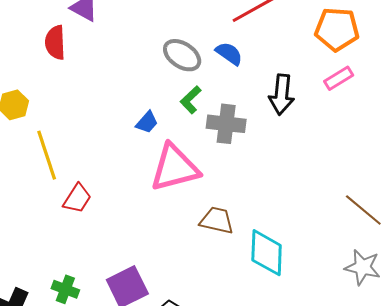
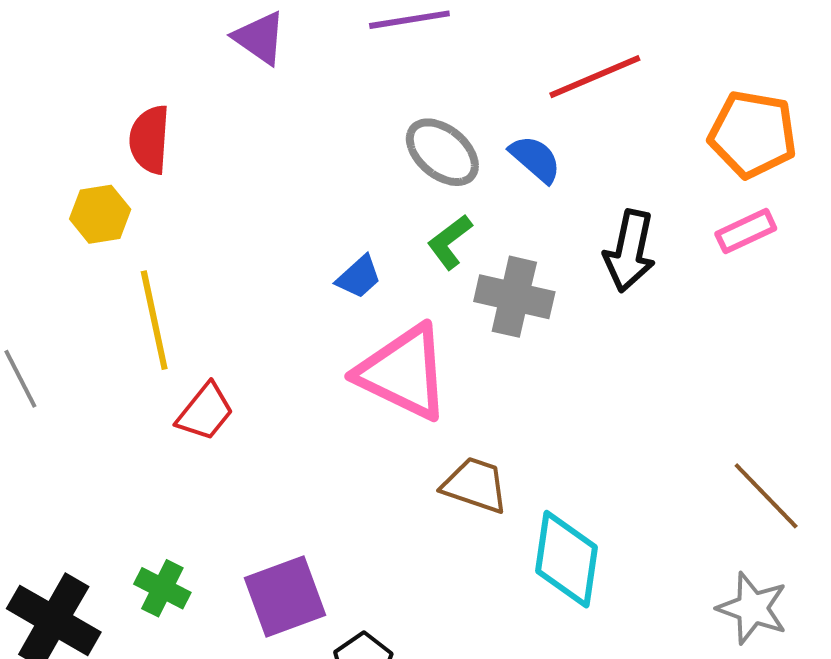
red semicircle: (55, 42) -> (149, 139), moved
pink triangle: (175, 168) -> (403, 372), turned 34

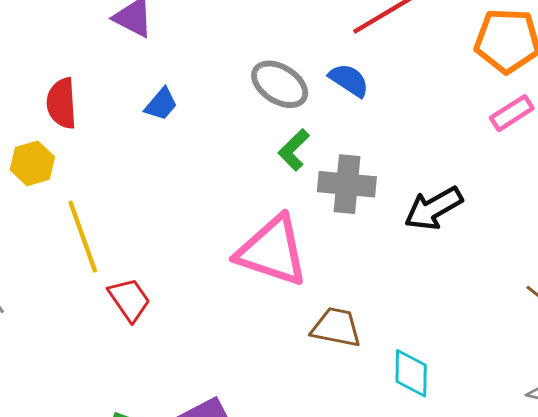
black arrow: (630, 251) -> (433, 208), moved, turned 56
blue trapezoid: (359, 277) -> (161, 104), moved
red trapezoid: (205, 412) -> (129, 300), turned -66
cyan diamond: (567, 559) -> (411, 373), size x0.7

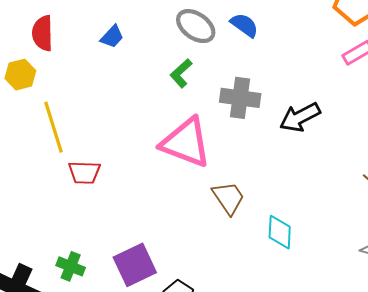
green L-shape: (294, 150) -> (181, 73), moved
red trapezoid: (129, 300) -> (84, 173), turned 124
brown trapezoid: (336, 327) -> (229, 198), turned 42

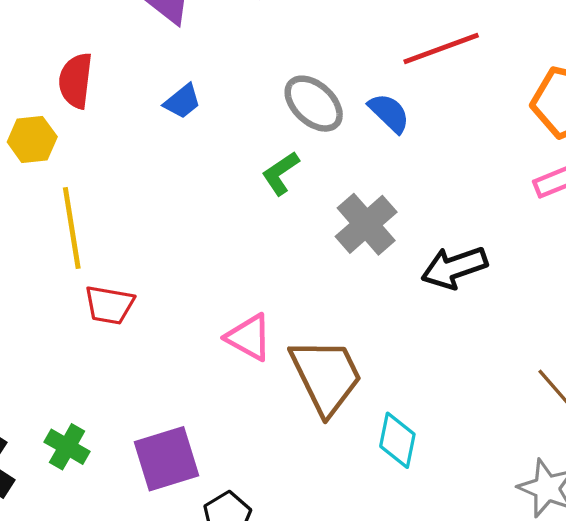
gray cross: (240, 98) -> (366, 224), turned 33
pink triangle: (186, 143) -> (249, 337), moved, size x0.6
brown trapezoid: (229, 198) -> (326, 376), size x1.5

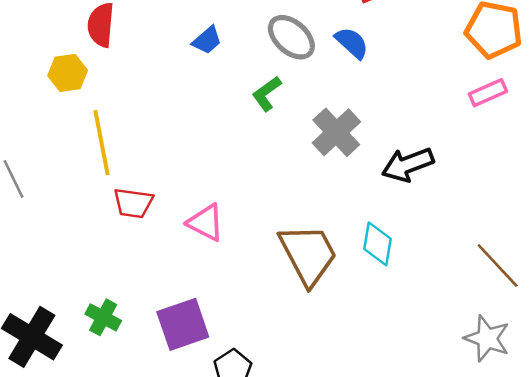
blue trapezoid: (182, 101) -> (207, 40), moved
pink triangle: (249, 337) -> (206, 223), moved
cyan diamond: (397, 440) -> (377, 244), moved

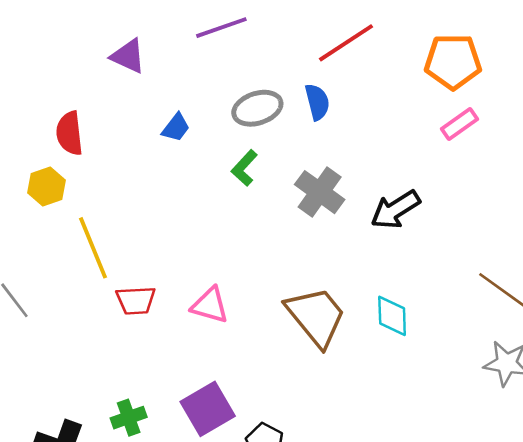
gray ellipse: (291, 37) -> (257, 108), turned -48
blue semicircle: (352, 43) -> (317, 102), turned 45
cyan diamond: (377, 244) -> (392, 316), moved
green cross: (103, 317) -> (129, 418), turned -36

